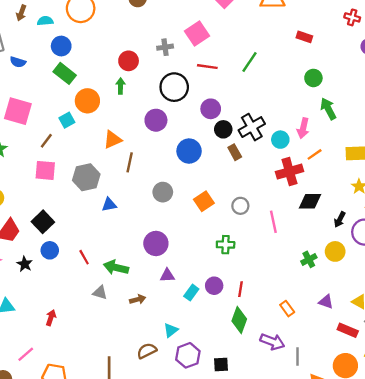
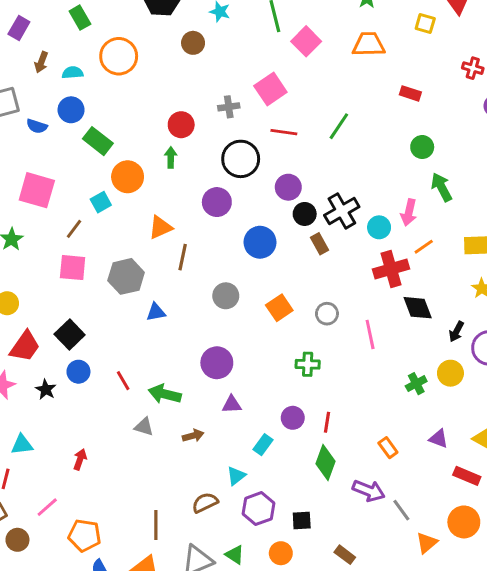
blue circle: (61, 46) -> (71, 110), moved
black diamond: (310, 201) -> (418, 308), turned 70
cyan rectangle: (191, 293) -> (263, 445), moved
gray line: (297, 356) -> (401, 510), turned -36

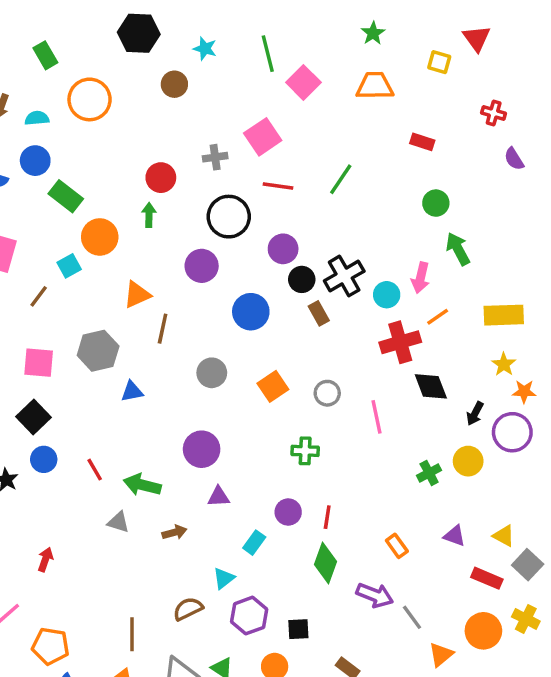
pink square: (73, 268) -> (39, 363), moved

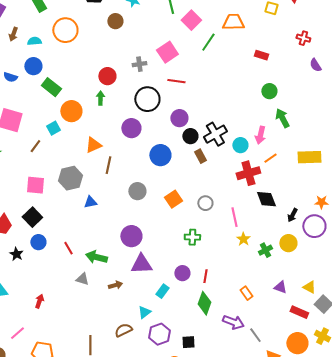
green line: (341, 179) -> (208, 42), moved
yellow star: (504, 364) -> (243, 239), moved
purple triangle: (219, 497) -> (141, 264), size x1.6

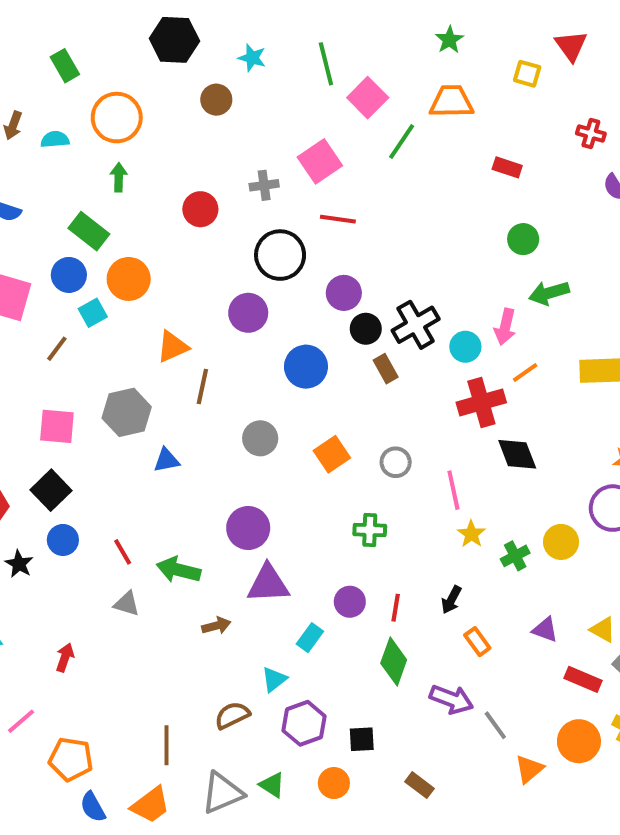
blue circle: (33, 66) -> (69, 275), moved
green arrow: (100, 98) -> (119, 177), moved
green arrow: (282, 118) -> (549, 293), turned -78
black arrow: (292, 215) -> (451, 600), moved
gray triangle: (82, 279) -> (127, 604), moved

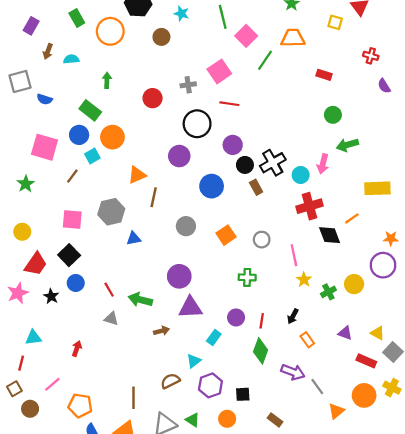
orange circle: (117, 118) -> (110, 31), moved
orange line: (525, 373) -> (352, 218), moved

